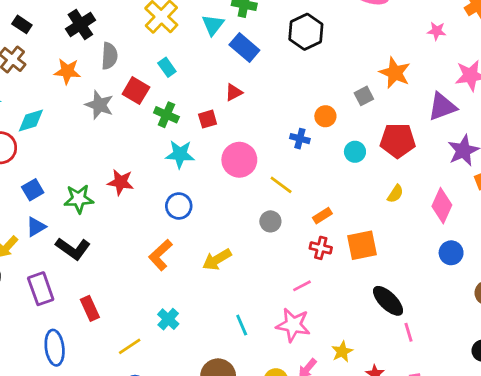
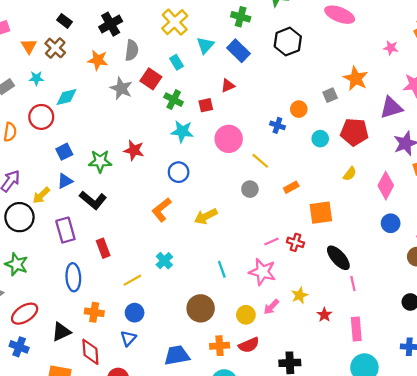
cyan triangle: (213, 25) -> (205, 45), moved
red cross: (321, 248) -> (295, 242), moved

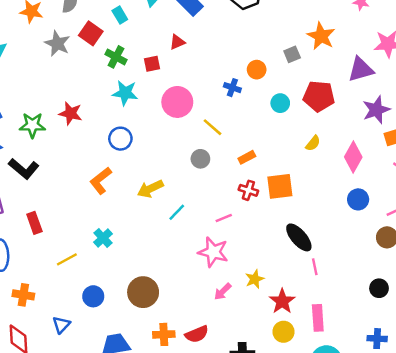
red cross: (295, 242) -> (248, 190), moved
cyan line: (222, 269) -> (177, 212), moved, turned 63
blue circle: (135, 313) -> (93, 296), moved
yellow circle: (246, 315) -> (284, 332), moved
red star: (324, 315) -> (282, 301), size x1.5

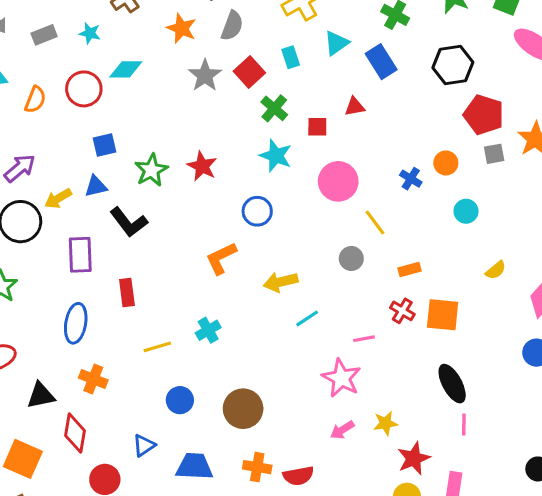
red pentagon: (319, 96) -> (484, 115), moved
green star: (32, 125) -> (151, 170), turned 30
blue triangle: (61, 325) -> (144, 446), moved

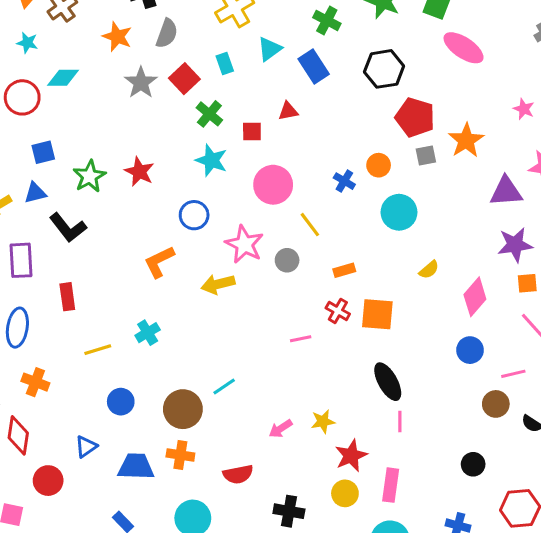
cyan circle: (466, 211) -> (399, 212), size x1.5
cyan line: (307, 318) -> (224, 386), moved
pink star: (341, 378) -> (244, 244), moved
orange cross: (257, 467) -> (180, 455), moved

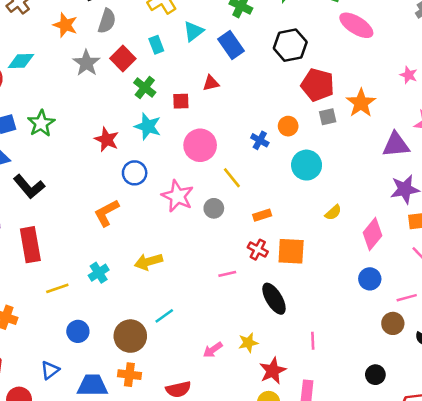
red star: (139, 172) -> (107, 139), moved
green star: (90, 176) -> (41, 123), moved
yellow arrow: (218, 284) -> (149, 262), moved
red rectangle: (67, 297) -> (30, 245), size x1.5
black ellipse: (388, 382) -> (274, 299), moved

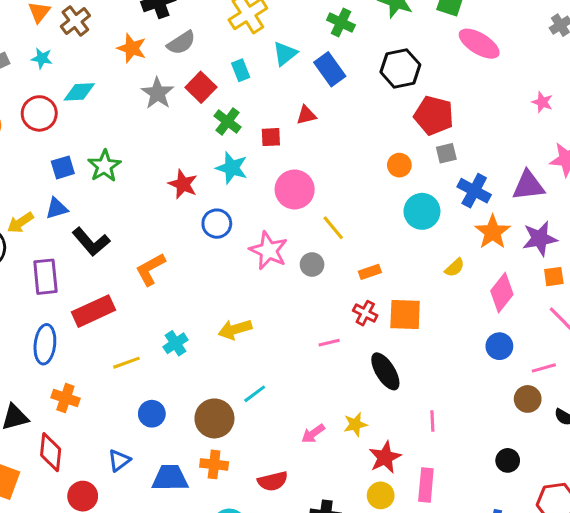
gray semicircle: (107, 21) -> (181, 43), turned 40
orange star: (361, 103) -> (493, 232), moved
blue cross: (260, 140) -> (474, 191), moved, size x1.5
orange L-shape: (107, 213) -> (150, 269), moved
red rectangle: (30, 245) -> (93, 311), turned 76

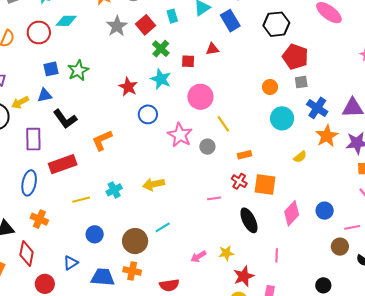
pink diamond: (502, 293) -> (292, 213), moved

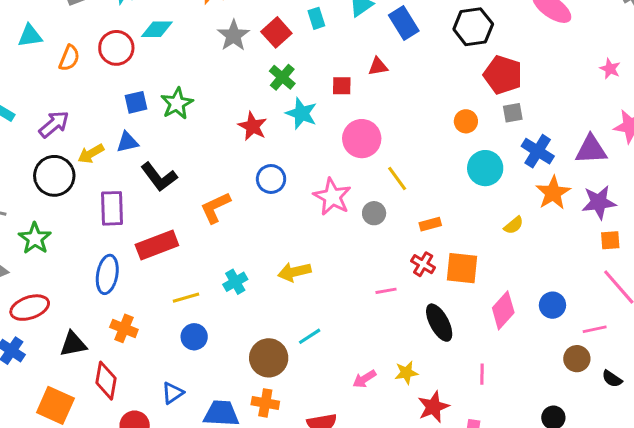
green cross: (161, 49) -> (282, 77), moved
blue circle: (148, 114) -> (271, 179), moved
blue circle: (95, 234) -> (194, 337), moved

